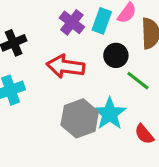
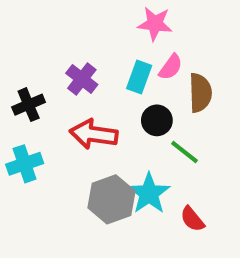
purple cross: (72, 22) -> (82, 79), moved

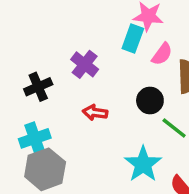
cyan rectangle: (139, 77) -> (133, 39), moved
red arrow: (94, 134) -> (95, 113), size x0.6
gray hexagon: (111, 199) -> (45, 169), moved

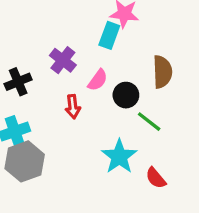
pink semicircle: (162, 54) -> (98, 80), moved
red arrow: (95, 113) -> (73, 107), turned -105

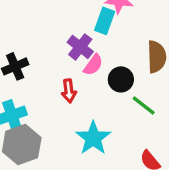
purple cross: (63, 60) -> (80, 47), moved
cyan star: (119, 156) -> (93, 138), moved

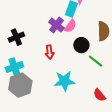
pink semicircle: (93, 65) -> (70, 26), moved
cyan star: (93, 138) -> (64, 81), turned 30

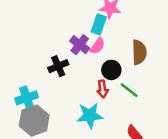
black cross: (16, 37) -> (58, 66), moved
red arrow: (49, 52) -> (103, 89), moved

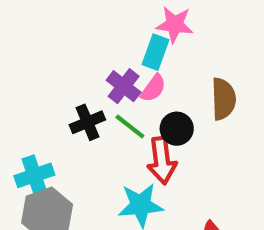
red arrow: (103, 89) -> (162, 161), size x1.5
green line: (129, 90) -> (130, 127), moved

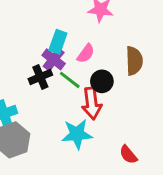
cyan rectangle: (155, 52) -> (58, 42), moved
purple cross: (124, 86) -> (54, 59), moved

